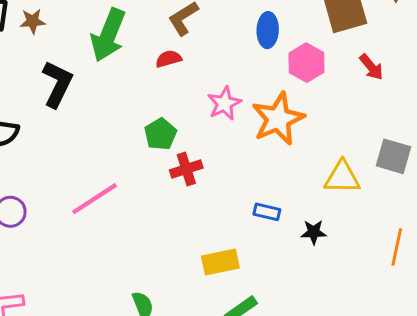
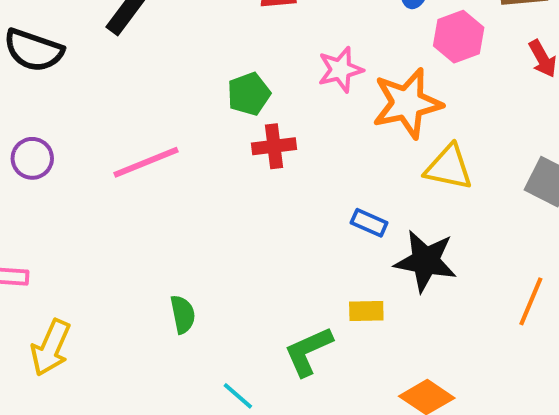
yellow triangle: (342, 177) -> (449, 167), moved
black star: (314, 232) -> (425, 261), size x1.8
yellow rectangle: (220, 262) -> (366, 311), moved, size x0.7

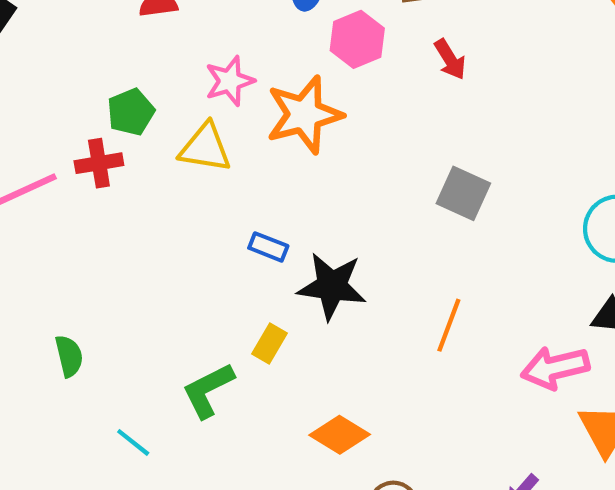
red cross: (274, 146) -> (99, 163), moved
yellow triangle: (449, 167) -> (205, 148), moved
yellow rectangle: (366, 311) -> (269, 344), turned -56

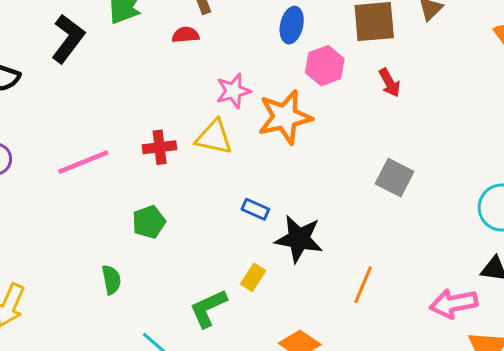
green pentagon: (131, 112) -> (149, 222), moved
red cross: (99, 163) -> (160, 147), moved
orange line: (449, 325) -> (363, 285), moved

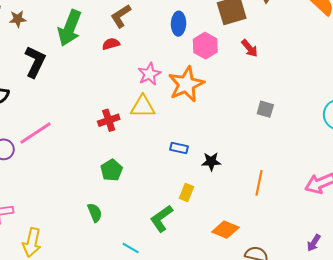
pink line: (83, 162) -> (35, 133), moved
gray square: (395, 178) -> (265, 109), size x0.7
black star: (299, 239) -> (211, 162), size x0.6

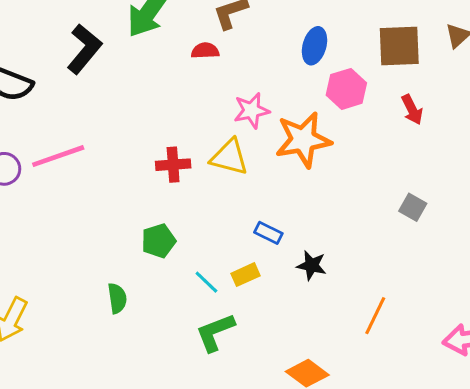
yellow rectangle: (186, 192) -> (245, 275), moved, turned 30
cyan line: (131, 248) -> (206, 282), moved

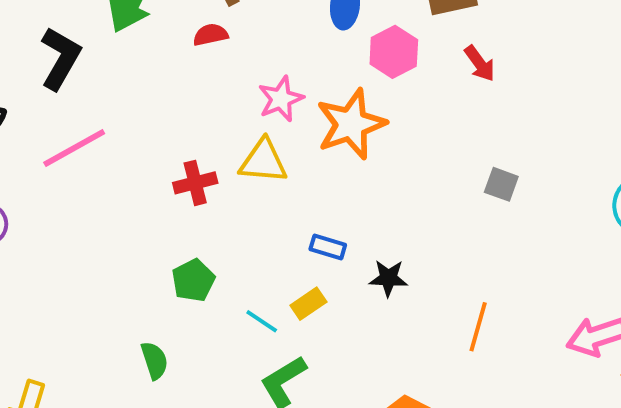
pink line: (58, 156) -> (74, 148), moved

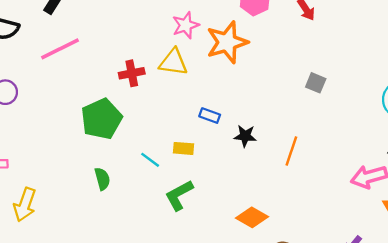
green pentagon: (193, 280) -> (101, 119), moved, size x1.6
yellow rectangle: (308, 304) -> (184, 148), moved, turned 36
cyan line: (262, 321) -> (150, 160), moved
orange line: (478, 327) -> (291, 151), moved

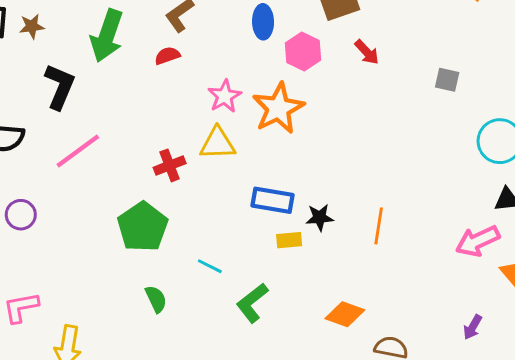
gray square: (316, 83) -> (447, 80), moved
blue rectangle: (210, 116) -> (273, 200), size x1.6
yellow rectangle: (184, 148) -> (289, 240), moved

